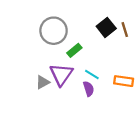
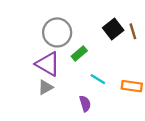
purple triangle: (61, 74) -> (48, 64), moved, turned -35
purple semicircle: (89, 89) -> (85, 104), moved

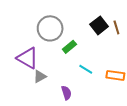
purple triangle: (48, 64) -> (28, 58), moved
purple semicircle: (85, 104) -> (66, 93), moved

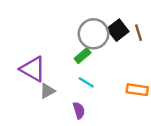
gray circle: (50, 28) -> (93, 34), moved
cyan line: (86, 69) -> (86, 82), moved

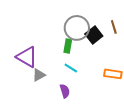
black square: (118, 30) -> (94, 35), moved
green rectangle: (83, 56) -> (68, 46), turned -40

